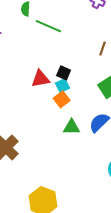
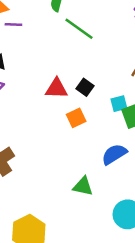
cyan square: (63, 86) -> (119, 104), moved
green triangle: (72, 127) -> (83, 186), moved

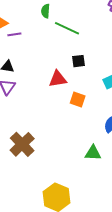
black square: (85, 87) -> (78, 61), moved, turned -32
orange square: (76, 118) -> (78, 99), turned -35

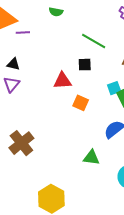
green semicircle: (45, 11) -> (56, 12), turned -88
green line: (67, 28) -> (94, 41), moved

